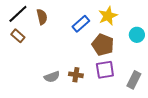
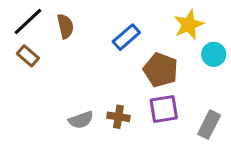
yellow star: (108, 16) -> (189, 25), moved

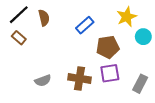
brown pentagon: (161, 70) -> (108, 47), turned -30
brown cross: (118, 117) -> (79, 78), size x1.5
gray semicircle: (81, 120) -> (43, 81), moved

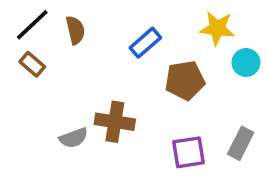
yellow star: (127, 17) -> (217, 28), turned 30
purple square: (110, 73) -> (189, 152), moved
brown cross: (79, 78) -> (115, 122), moved

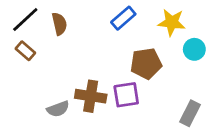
blue rectangle: (145, 43) -> (123, 18), moved
purple square: (189, 152) -> (126, 95), moved

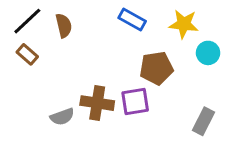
blue rectangle: (123, 18) -> (132, 20), turned 70

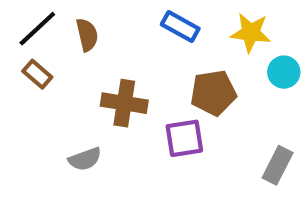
brown cross: (97, 103) -> (124, 103), moved

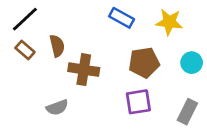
brown semicircle: (87, 35) -> (57, 46), moved
cyan circle: (284, 72) -> (192, 63), moved
purple square: (184, 138) -> (138, 102), moved

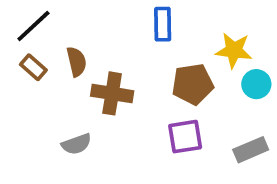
blue rectangle: (122, 18) -> (163, 24), turned 60
yellow star: (169, 22) -> (234, 50), moved
gray rectangle: (187, 112) -> (251, 150), turned 40

